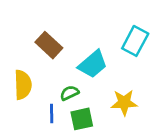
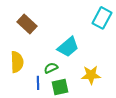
cyan rectangle: (135, 41) -> (102, 18), moved
brown rectangle: (49, 45) -> (27, 24), moved

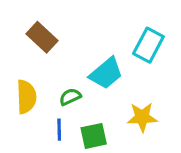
cyan rectangle: (102, 18) -> (148, 45), moved
green semicircle: (51, 68) -> (70, 97), moved

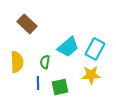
cyan rectangle: (148, 45) -> (95, 49), moved
green semicircle: (70, 97) -> (45, 62), turned -56

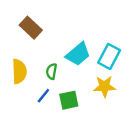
blue line: (38, 83) -> (43, 96), turned 40

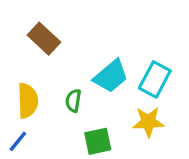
blue line: (43, 96) -> (18, 141), moved

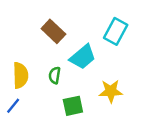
brown rectangle: (44, 39) -> (53, 31), moved
cyan rectangle: (155, 79) -> (116, 31), moved

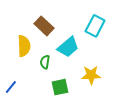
yellow semicircle: (20, 75) -> (24, 46), moved

